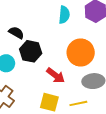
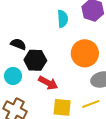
red arrow: (56, 75) -> (48, 83), moved

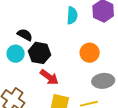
orange circle: (85, 53) -> (90, 53), size x0.7
cyan circle: (13, 76) -> (16, 54), moved

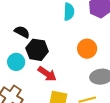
cyan circle: (16, 54) -> (16, 62), moved

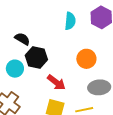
red arrow: (47, 74) -> (56, 82), moved

